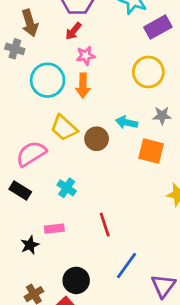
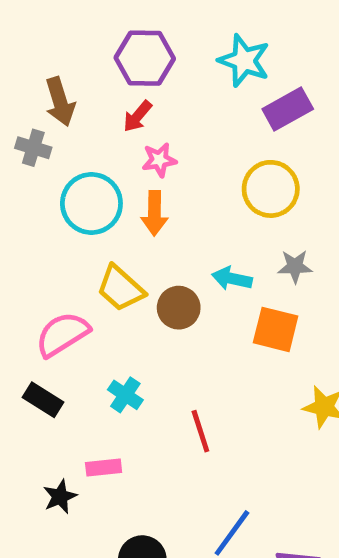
red line: (105, 225) -> (200, 431), moved

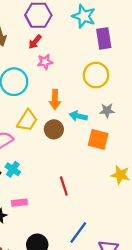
purple rectangle: (288, 109) -> (104, 38), turned -70
orange arrow: (154, 213) -> (55, 99), moved
yellow trapezoid: (121, 288) -> (27, 121), turned -100
cyan cross: (125, 395) -> (13, 169), moved

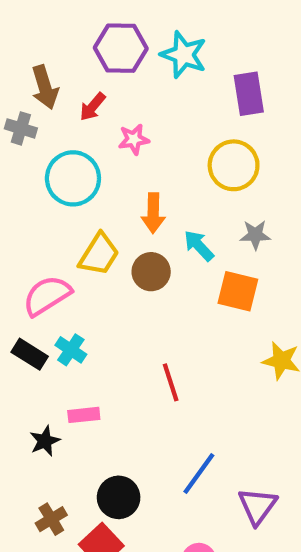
cyan star: (84, 16) -> (184, 55), moved
red arrow: (35, 42) -> (93, 107), moved
cyan arrow: (78, 116) -> (199, 246), turned 35

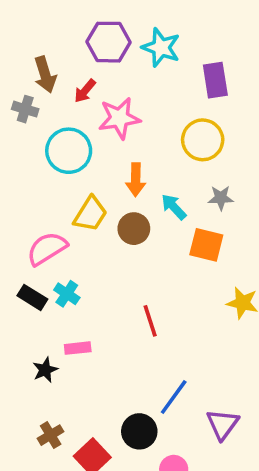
pink star: (134, 139) -> (119, 118), size x1.6
black circle: (119, 497) -> (139, 431), moved

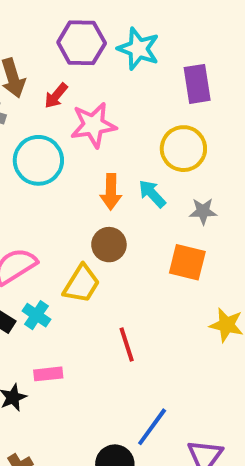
cyan arrow: (174, 207) -> (152, 194), moved
yellow trapezoid: (90, 214) -> (82, 284), moved

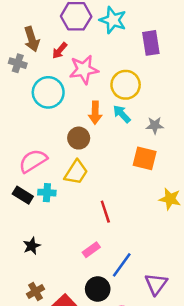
yellow circle: (183, 149) -> (126, 85), moved
brown circle: (109, 245) -> (79, 138), moved
cyan cross: (36, 315) -> (47, 193), turned -30
pink rectangle: (48, 374) -> (91, 250), moved, turned -30

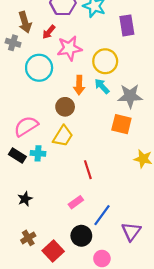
gray star: (155, 125) -> (130, 96), size x1.6

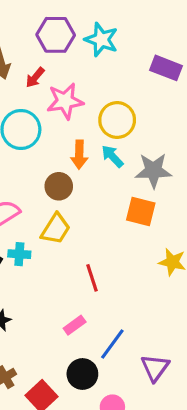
purple rectangle: (127, 25) -> (166, 68), moved, turned -60

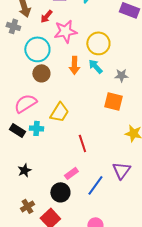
gray star: (153, 171) -> (121, 75), size x0.6
brown circle: (59, 186) -> (41, 73), moved
purple triangle: (155, 368) -> (121, 170), moved
black circle: (82, 374) -> (60, 192), moved

